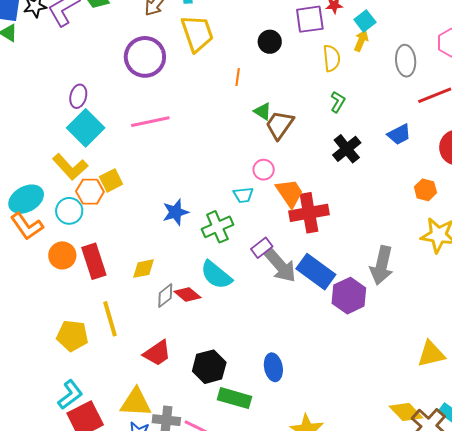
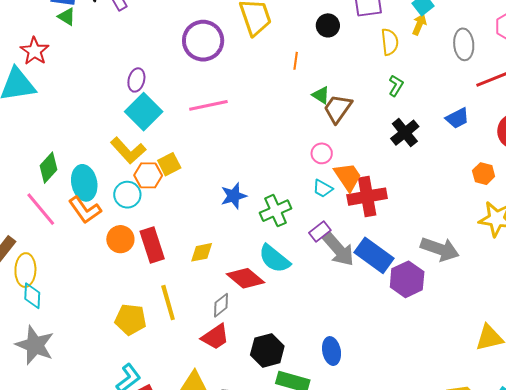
cyan trapezoid: (243, 195) -> (323, 189), moved, turned 35
cyan ellipse: (26, 199) -> (84, 183), turned -72
gray arrow: (382, 265) -> (440, 249), turned -84
red diamond: (187, 295) -> (246, 278), size x1.4
gray diamond: (165, 296) -> (221, 305), moved

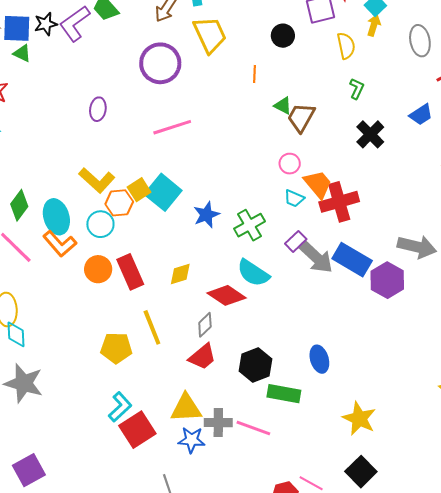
cyan square: (144, 112) -> (163, 192), moved

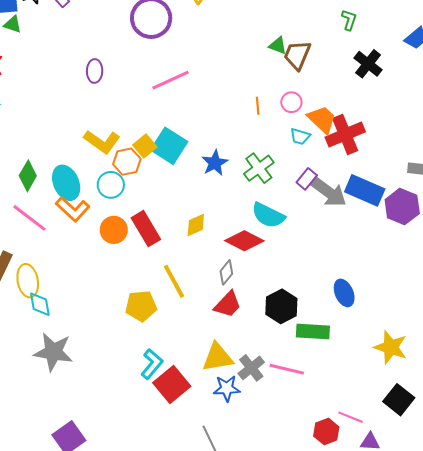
orange line: (254, 74) -> (258, 106), moved
gray cross: (218, 423) -> (251, 368), turned -32

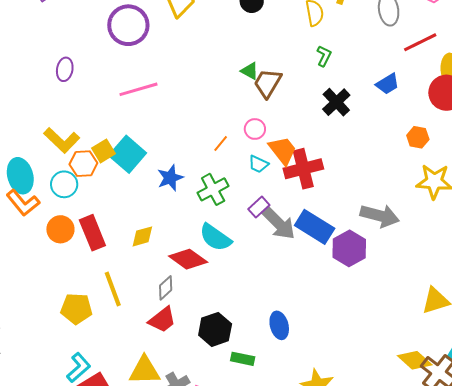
orange line: (258, 106) -> (221, 144), moved, turned 36
green rectangle: (313, 331) -> (243, 359), size x0.7

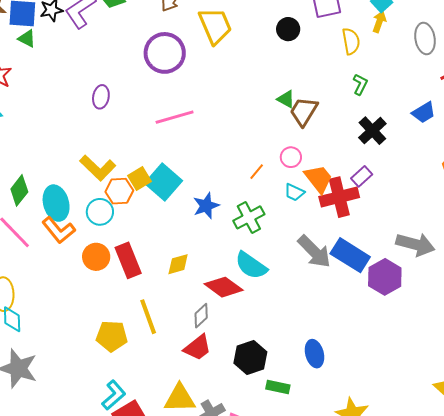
purple rectangle: (259, 207) -> (362, 176), moved

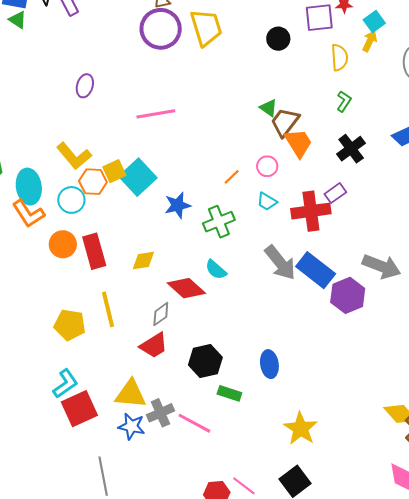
purple circle: (165, 53) -> (161, 29), moved
orange trapezoid: (319, 179) -> (298, 143), moved
cyan semicircle: (251, 265) -> (216, 270), size x0.7

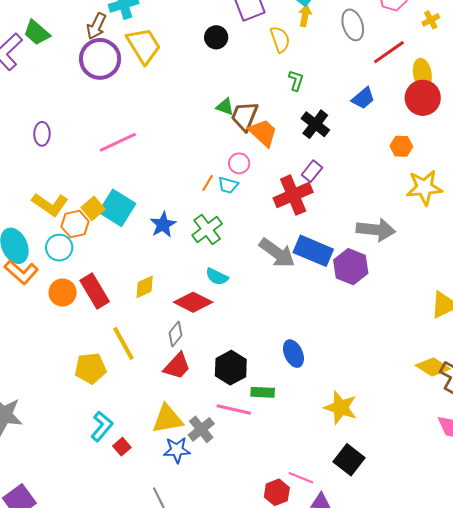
cyan trapezoid: (267, 201) -> (228, 185), moved
red square: (79, 409) -> (122, 447), size x0.5
pink line: (194, 423) -> (234, 410), moved

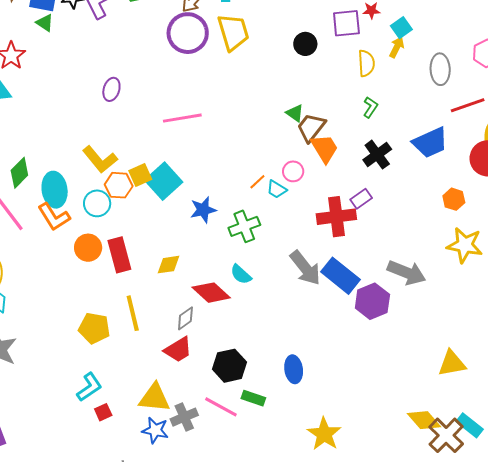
blue trapezoid: (363, 98) -> (430, 143), size x1.5

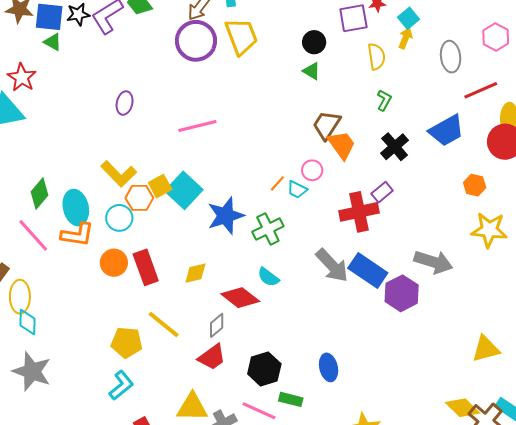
green triangle: (295, 113) -> (312, 71), moved
blue star: (203, 210) -> (226, 216), size x1.4
orange L-shape: (54, 217) -> (77, 235), turned -44
yellow line: (133, 313) -> (164, 324), turned -33
cyan L-shape: (89, 387) -> (121, 385), moved

